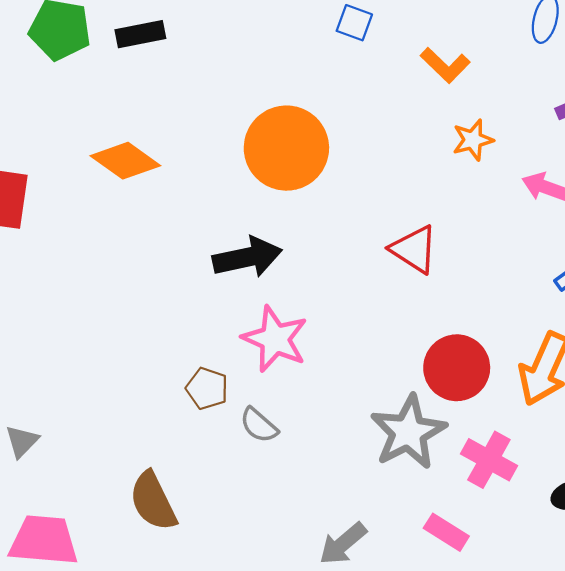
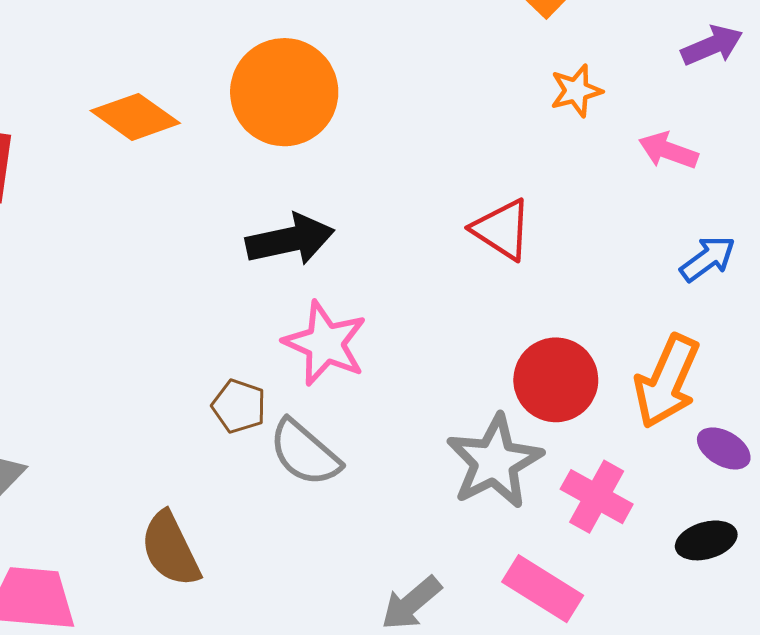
orange circle: (286, 148) -> (284, 92), moved
gray semicircle: (259, 425) -> (305, 453), size x1.5
pink rectangle: (446, 532) -> (543, 589), size x1.4

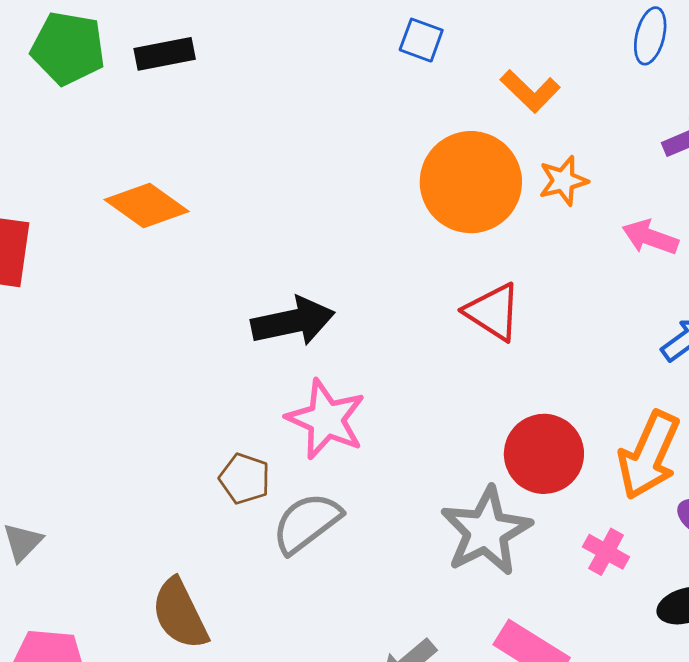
orange circle: (284, 92) -> (471, 182), moved
gray semicircle: (305, 453) -> (307, 523), turned 102
pink cross: (597, 497) -> (606, 552), moved, size x0.7

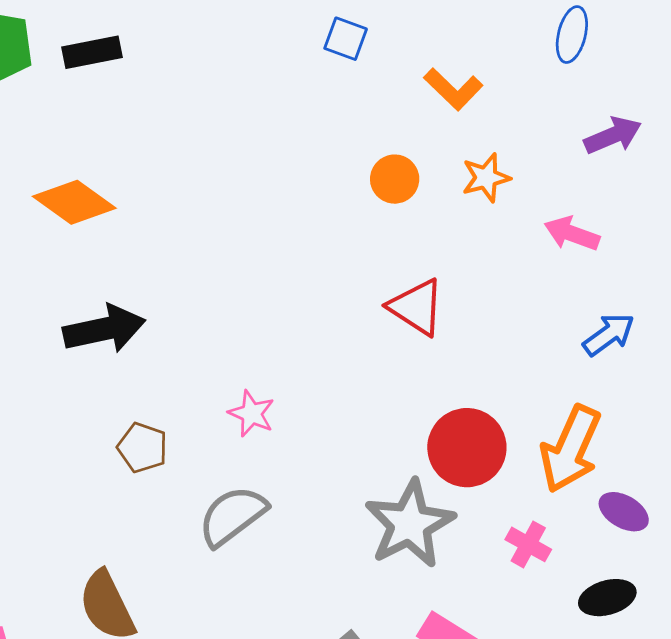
orange circle: (471, 182) -> (395, 179), size x0.5
black arrow: (293, 321) -> (104, 329), moved
pink star: (326, 419) -> (252, 414), size x0.6
brown pentagon: (245, 479) -> (142, 448), moved

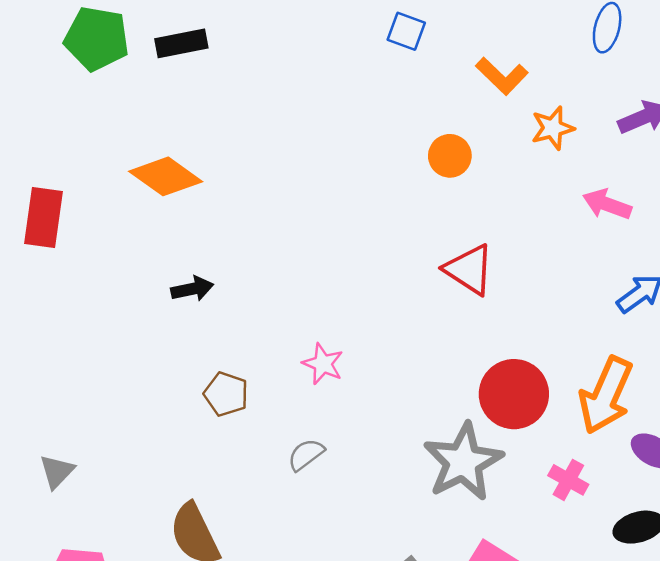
orange star: (486, 178) -> (553, 128), moved
black arrow: (104, 329) -> (192, 289), size x0.6
gray semicircle: (232, 516) -> (306, 455), size x0.6

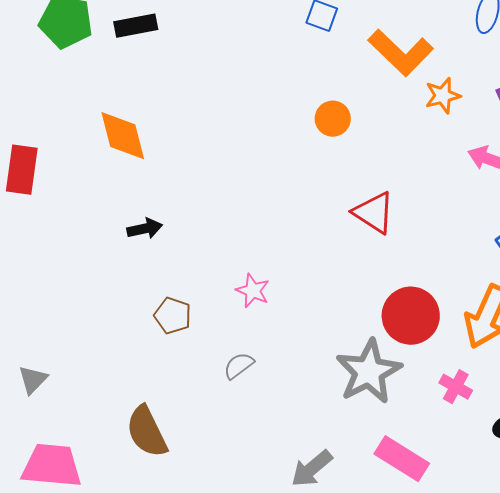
orange L-shape: (502, 76) -> (401, 53), size x1.5
orange circle: (450, 156) -> (333, 119), moved
orange diamond: (166, 176) -> (123, 136), turned 40

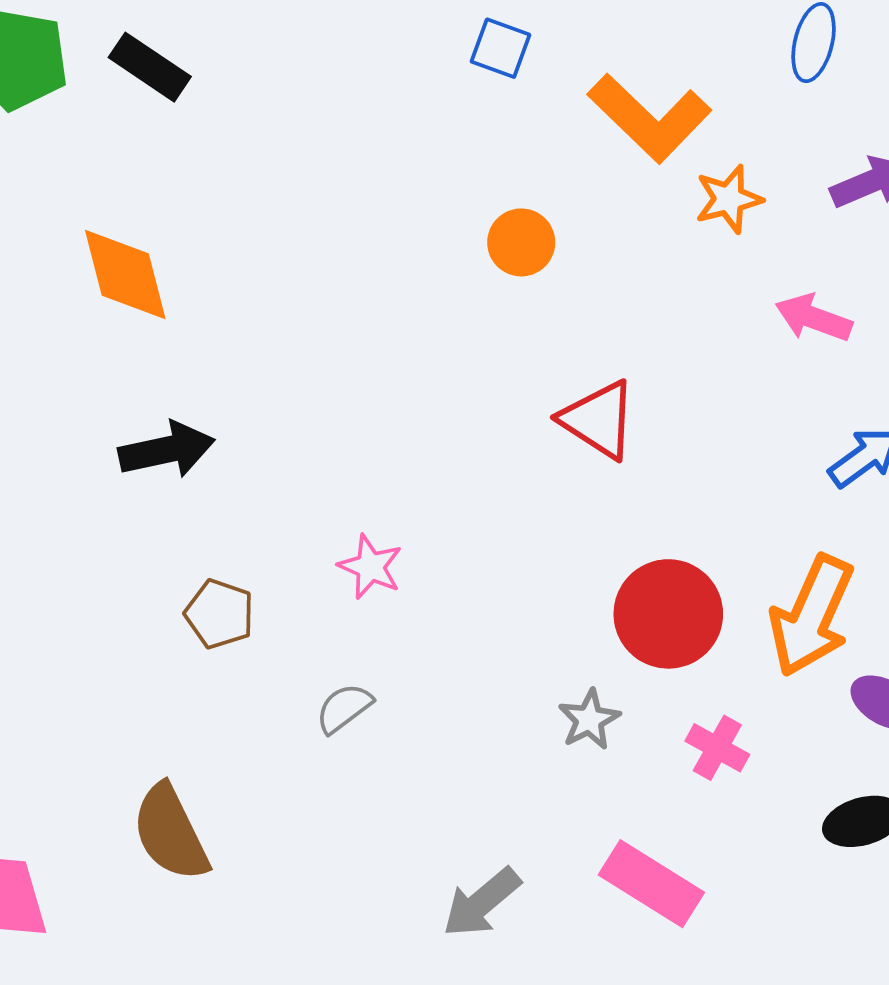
black rectangle: (136, 26) -> (150, 67), turned 45
black arrow: (145, 229) -> (167, 450), size x1.4
gray star: (369, 372) -> (589, 720), size x0.5
pink cross: (456, 387) -> (717, 748), moved

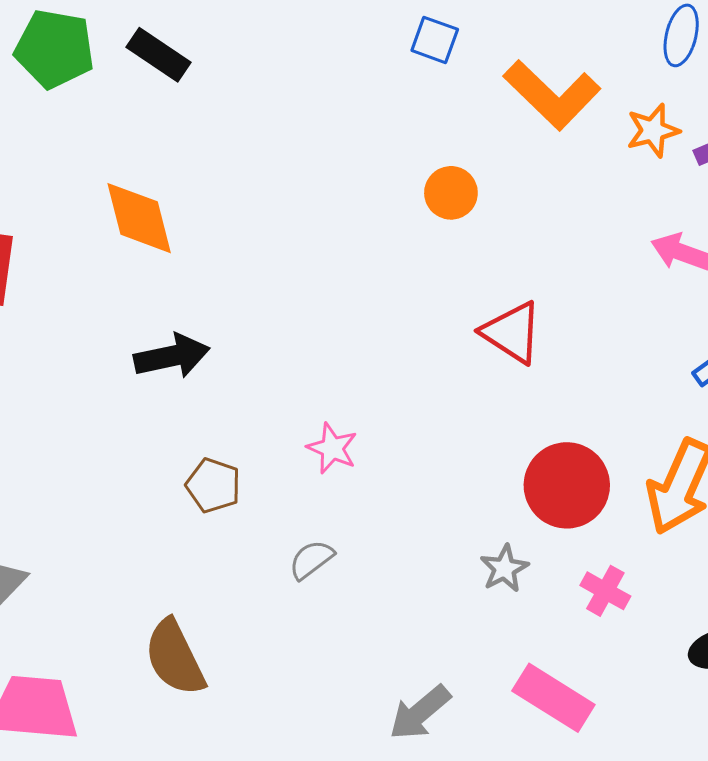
orange star: (729, 199) -> (653, 130), moved

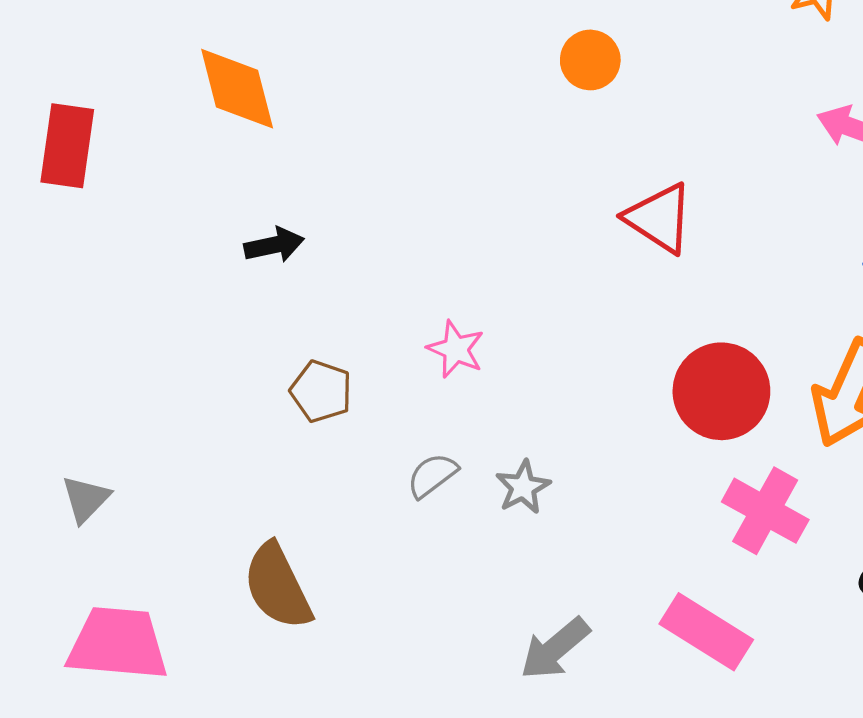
black arrow: (172, 356) -> (274, 245), size x0.7
gray star: (504, 569) -> (523, 487), moved
pink cross: (605, 591) -> (765, 511), size x1.5

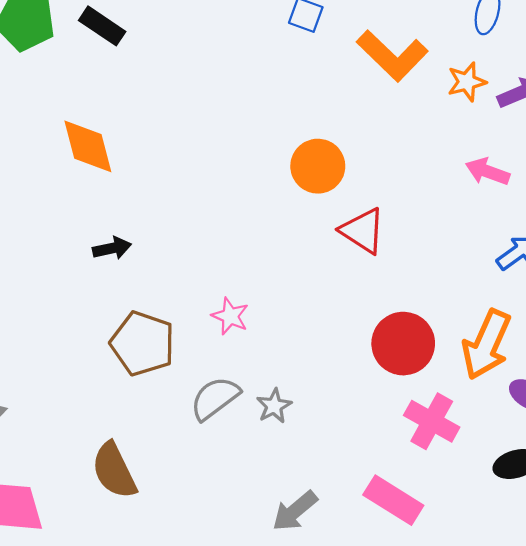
orange circle: (590, 60) -> (318, 166), moved, size x1.4
brown pentagon: (321, 391) -> (143, 344), size x1.6
gray semicircle: (432, 475) -> (215, 398), size x1.5

